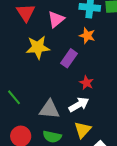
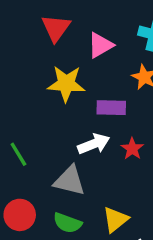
purple rectangle: (69, 58) -> (111, 108), turned 48
white arrow: (79, 105) -> (94, 144), moved

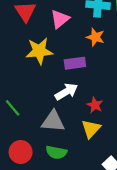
red star: (132, 149) -> (95, 105), moved
yellow triangle: (115, 219) -> (91, 129), moved

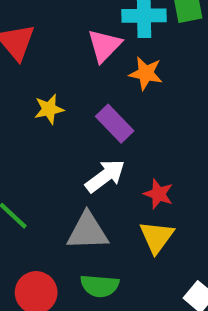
pink triangle: (60, 19) -> (104, 46), moved
yellow star: (39, 51) -> (49, 109), size x0.6
purple rectangle: (75, 63) -> (115, 124), turned 60

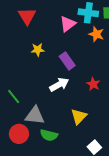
orange star: (146, 73) -> (96, 34), moved
red star: (158, 194) -> (93, 84), moved
gray triangle: (87, 231) -> (35, 116), moved

